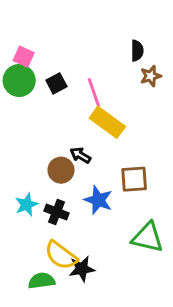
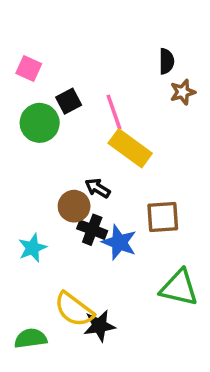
green circle: (19, 80) -> (40, 123), moved
black cross: (56, 212) -> (92, 230), moved
green semicircle: (42, 281) -> (31, 338), moved

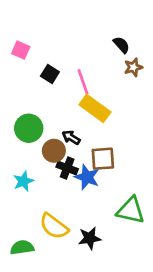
black semicircle: (166, 61) -> (121, 45), turned -42
black square: (69, 101) -> (50, 74), turned -30
green circle: (40, 123) -> (29, 128), moved
brown square: (163, 217) -> (103, 159), moved
black star: (99, 326) -> (90, 238), moved

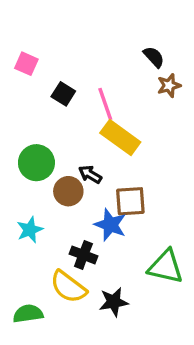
black cross: (67, 168) -> (83, 255), moved

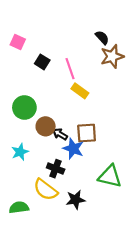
brown star: (169, 85) -> (112, 56), size x1.5
yellow rectangle: (120, 138) -> (80, 91), size x0.7
black arrow: (90, 174) -> (60, 134), moved

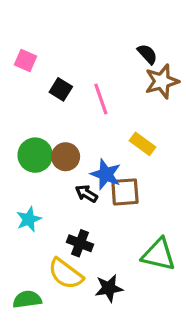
yellow rectangle: (80, 91) -> (143, 144), moved
brown circle: (46, 126) -> (66, 157), moved
blue star: (73, 149) -> (106, 174), moved

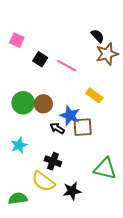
pink line: (101, 99) -> (67, 66), turned -42

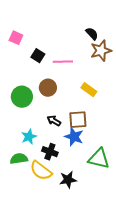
pink line: (67, 66) -> (63, 62), turned -30
brown circle: (43, 104) -> (48, 88), moved
blue star: (70, 116) -> (74, 137), moved
cyan star: (19, 145) -> (29, 137), moved
green semicircle: (18, 198) -> (19, 159), moved

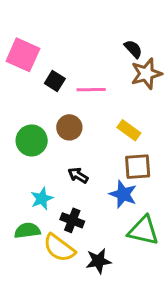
pink square: (16, 38) -> (23, 55), size x1.6
brown square: (78, 120) -> (138, 167), moved
blue star: (74, 137) -> (123, 194), moved

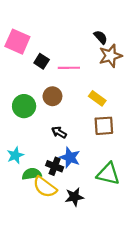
blue star: (123, 194) -> (70, 157), moved
cyan star: (42, 199) -> (15, 155), moved
green semicircle: (27, 231) -> (32, 174), moved

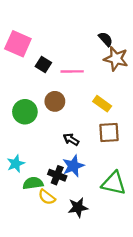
brown star: (110, 56) -> (116, 59), turned 30
black arrow: (59, 132) -> (71, 139), moved
blue star: (70, 157) -> (73, 166), turned 30
yellow semicircle: (45, 187) -> (47, 197), size x0.7

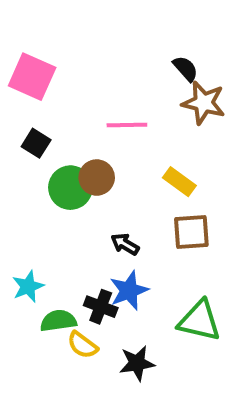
black square: (43, 64) -> (36, 143), moved
green circle: (25, 112) -> (70, 188), moved

